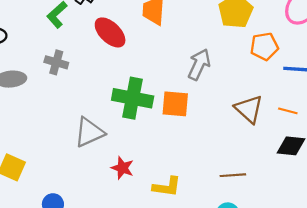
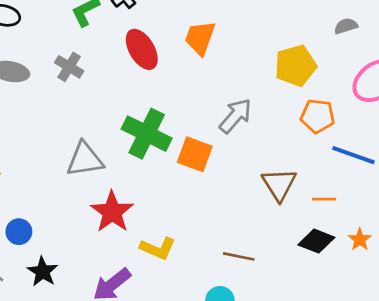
orange line: (288, 111) -> (324, 199), turned -30
red star: (122, 168) -> (112, 212), size x1.5

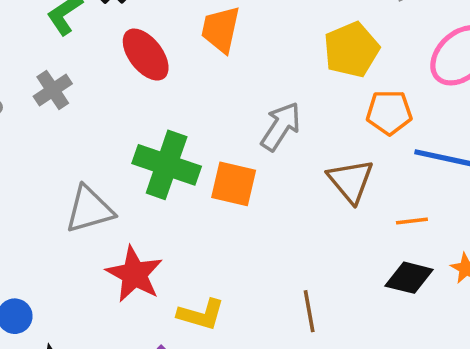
gray cross: (69, 67) -> (53, 90), turned 32
brown triangle: (279, 184) -> (351, 181), moved
brown line: (239, 256) -> (309, 311), turned 76

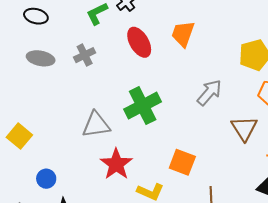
green cross: (167, 165) -> (143, 106), turned 36
orange square: (234, 184) -> (182, 162), moved

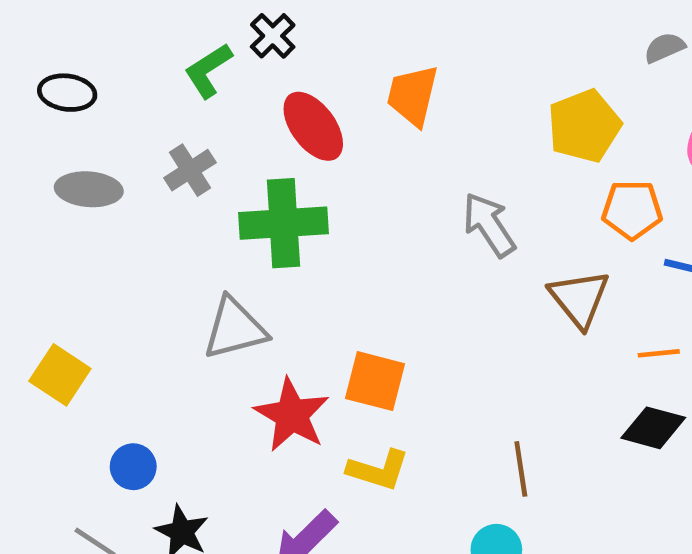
gray arrow: (209, 93) -> (489, 225), turned -68
green cross: (143, 106) -> (284, 223), moved, turned 30
orange square: (182, 162) -> (375, 381), moved

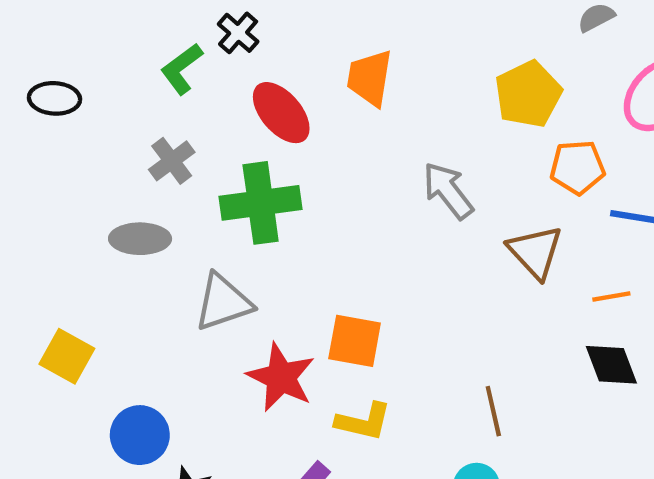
gray ellipse: (89, 189) -> (140, 239), moved
black diamond: (653, 428) -> (611, 365), turned 58
blue circle: (133, 467) -> (140, 435), size x1.4

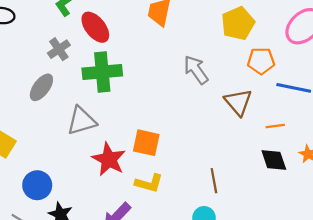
red ellipse: (281, 113) -> (95, 27), moved
gray ellipse: (140, 239) -> (41, 87), turned -56

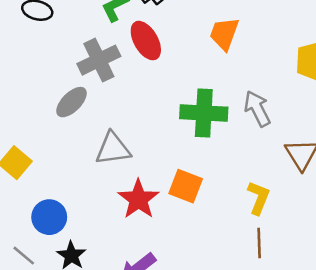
gray cross: (59, 49) -> (99, 60), size x1.5
green cross: (102, 72) -> (204, 113), moved
yellow L-shape: (149, 183) -> (259, 198), moved, turned -92

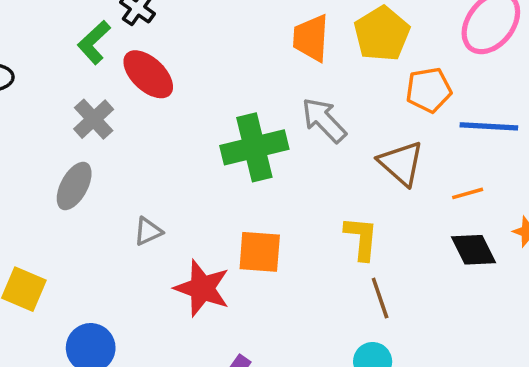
orange trapezoid: (224, 34) -> (311, 38), moved
gray cross: (99, 60) -> (94, 119), size x0.7
gray triangle: (113, 149) -> (148, 231), size x0.6

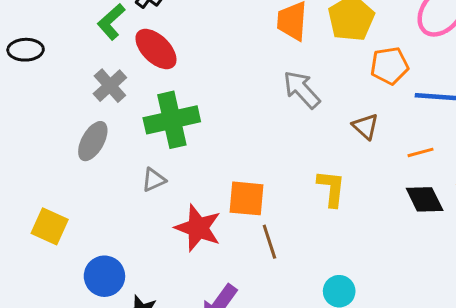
green cross: (254, 147) -> (172, 120), moved
brown triangle: (401, 163) -> (365, 126), size x0.7
brown line: (380, 298) -> (269, 242), moved

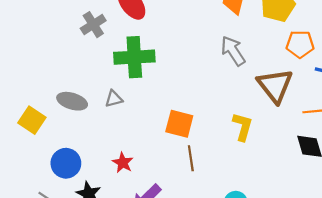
brown triangle: (365, 126) -> (275, 86), size x1.8
gray ellipse: (93, 141) -> (72, 101), moved, turned 68
red star: (198, 228) -> (123, 163), moved, size x0.6

